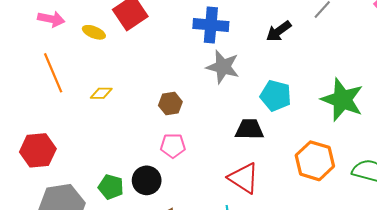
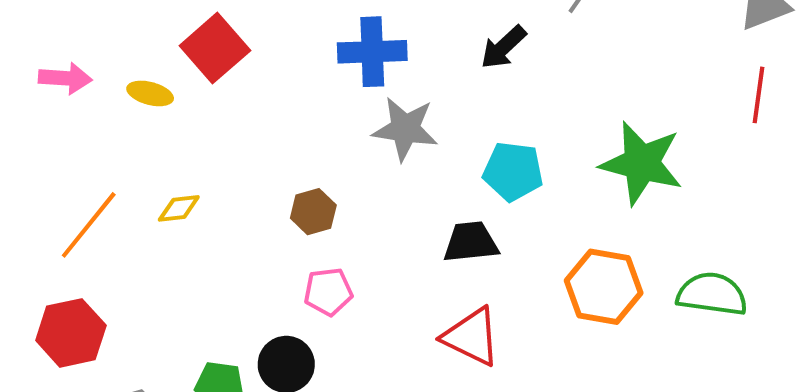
orange line: (53, 73) -> (89, 225), moved, turned 69

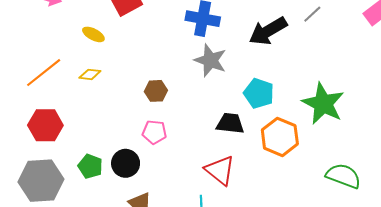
black arrow: (503, 47) -> (268, 31), size x1.5
yellow ellipse: (150, 93) -> (93, 34), moved
orange hexagon: (604, 287) -> (280, 137), moved
red hexagon: (71, 333) -> (45, 125), moved

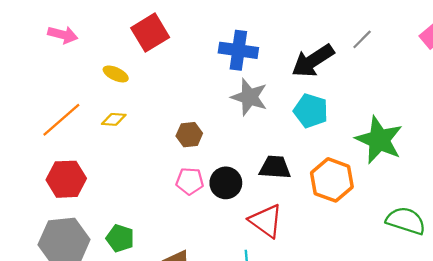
cyan pentagon: (259, 93) -> (311, 111), moved
black circle: (126, 163) -> (226, 183), moved
green pentagon: (90, 166) -> (120, 238), moved

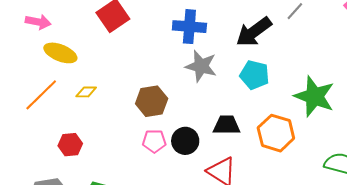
yellow ellipse: (116, 74) -> (60, 53), moved, size x1.5
brown hexagon: (189, 135) -> (152, 101), size x1.4
red hexagon: (66, 179) -> (70, 145), moved, size x0.7

